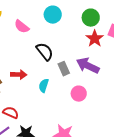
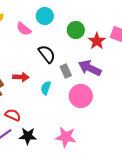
cyan circle: (53, 15) -> (45, 16), moved
green circle: (91, 18) -> (76, 30), moved
pink circle: (79, 94) -> (81, 96), size x1.5

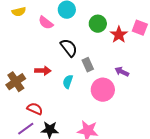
purple arrow: (90, 68) -> (122, 72), moved, size x0.6

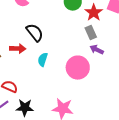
black semicircle: (69, 48) -> (35, 33), moved
gray rectangle: (88, 65) -> (91, 33), moved

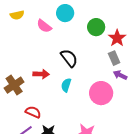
black semicircle: (35, 33) -> (69, 58), moved

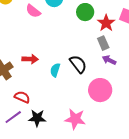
black semicircle: (69, 58) -> (78, 64), moved
pink circle: (101, 93) -> (100, 90), moved

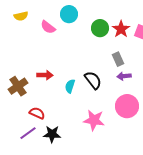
red star: (106, 23) -> (121, 29), moved
purple arrow: (109, 60) -> (124, 76), turned -32
pink circle: (100, 90) -> (127, 106), moved
pink star: (75, 119) -> (94, 120), moved

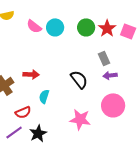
cyan circle: (69, 14) -> (55, 27), moved
cyan semicircle: (70, 86) -> (44, 96), moved
red semicircle: (37, 113) -> (23, 112), turned 133
black star: (52, 134) -> (38, 133), turned -30

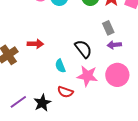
cyan semicircle: (44, 96) -> (60, 66), moved, turned -40
red semicircle: (23, 112) -> (65, 92), moved, turned 42
pink star: (80, 119) -> (87, 76), moved

